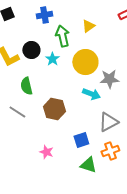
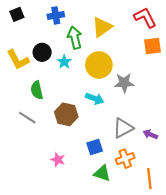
yellow triangle: (88, 26) -> (102, 27), size x1.5
cyan arrow: (91, 94) -> (95, 99), moved

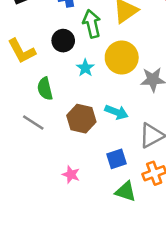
black circle: (42, 52) -> (63, 41), moved
cyan star: (64, 62) -> (85, 68), moved
cyan arrow: (95, 99) -> (116, 112), moved

